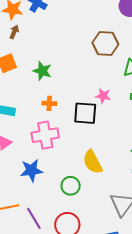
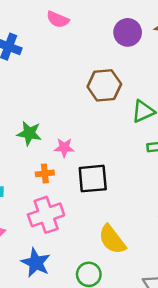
pink star: (103, 96) -> (64, 148), moved
blue star: (31, 170) -> (36, 263), turned -30

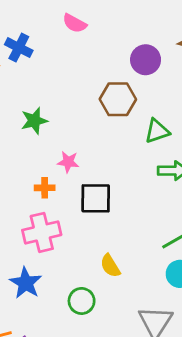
purple circle: (128, 32) -> (146, 60), moved
green star: (29, 133) -> (34, 121), moved, turned -30
yellow semicircle: (112, 239) -> (110, 266), size x0.7

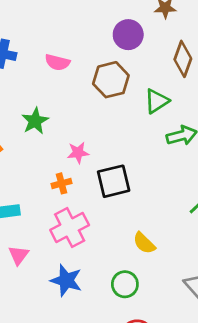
pink semicircle: (75, 23) -> (57, 62), moved

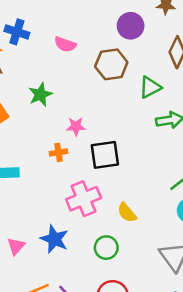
pink cross: (70, 228) -> (84, 199), moved
pink triangle: (19, 255) -> (16, 246), moved

